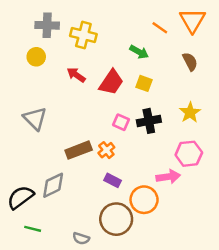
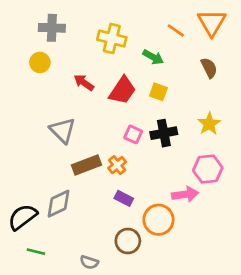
yellow cross: (83, 35) -> (112, 38), moved
gray triangle: (35, 119) -> (63, 130), moved
brown circle: (116, 219) -> (128, 241), size x0.7

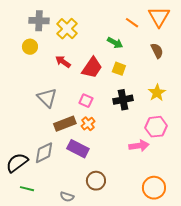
yellow cross: (112, 38) -> (67, 29), moved, turned 30
pink square: (133, 134) -> (86, 101), moved
purple rectangle: (124, 198) -> (78, 149), moved, size x1.5
orange circle: (158, 220) -> (154, 188), moved

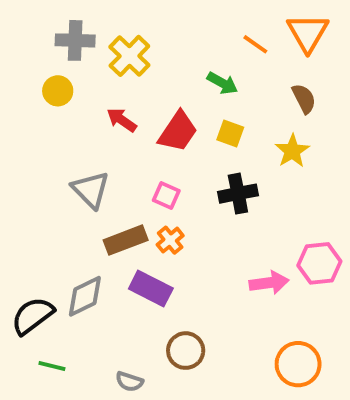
yellow star: (157, 93) -> (292, 151), moved
pink hexagon: (156, 127) -> (319, 263), moved

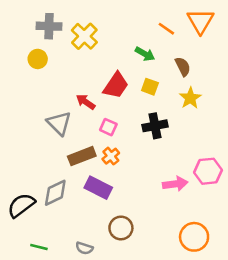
brown semicircle: (304, 99) -> (183, 67), moved
red arrow: (122, 120) -> (86, 102), moved
green line: (52, 366) -> (39, 247), moved

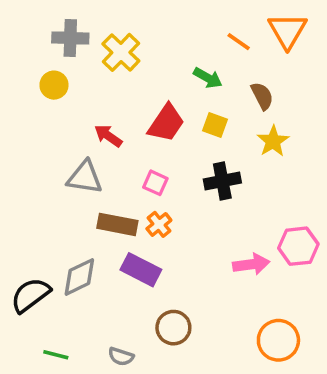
red arrow: (86, 102) -> (108, 136), moved
gray triangle: (59, 123) -> (85, 177), turned -36
brown rectangle: (82, 156) -> (117, 224), turned 32

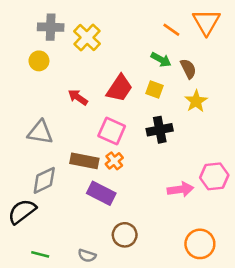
green arrow: (208, 78) -> (161, 60), moved
gray triangle: (85, 177) -> (40, 132), moved
pink square: (155, 183) -> (112, 131), size x1.5
gray diamond: (79, 277) -> (44, 180), moved

